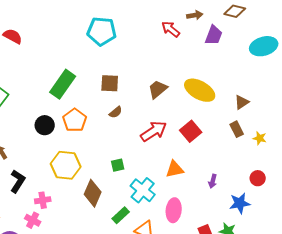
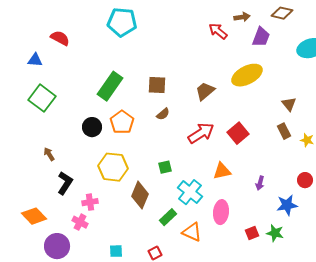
cyan pentagon: (102, 31) -> (122, 22), moved
yellow ellipse: (200, 90) -> (247, 75), moved, turned -56
brown triangle: (242, 102) -> (289, 104), turned -35

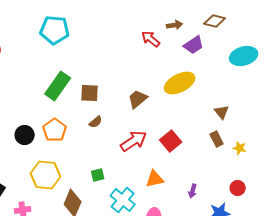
purple trapezoid: (261, 37) -> (194, 45), turned 35
green rectangle: (110, 86) -> (58, 86), moved

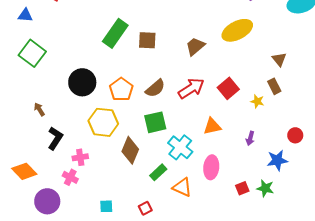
brown semicircle: (96, 122) -> (155, 88), moved, size x1.5
orange pentagon: (55, 130) -> (121, 89), moved
black circle: (25, 135) -> (82, 82), size x1.4
yellow star: (240, 148) -> (257, 101), moved
green square: (98, 175) -> (155, 122), size x1.6

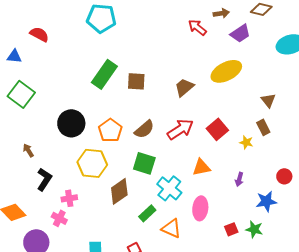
green square: (155, 122) -> (144, 163), turned 30
brown diamond: (130, 150) -> (119, 191), turned 32

